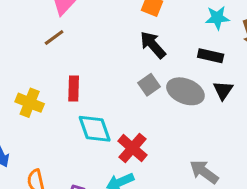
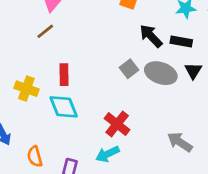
black arrow: (153, 45) -> (151, 36), moved
cyan diamond: (95, 129) -> (64, 107), moved

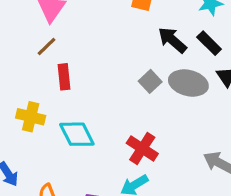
black rectangle: (181, 41) -> (209, 43), turned 40
red rectangle: (64, 75) -> (64, 77), moved

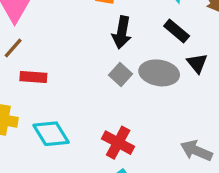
black arrow: (172, 40) -> (122, 32), moved, turned -116
red rectangle: (64, 77) -> (33, 77), turned -75

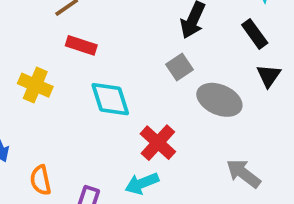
gray ellipse: (159, 73) -> (219, 100), moved
cyan diamond: (51, 134) -> (110, 99), moved

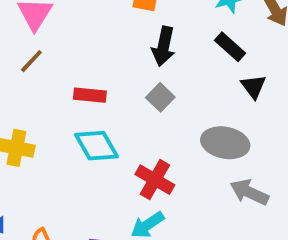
red rectangle: (81, 45) -> (90, 95), moved
gray ellipse: (219, 100) -> (225, 143), moved

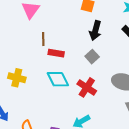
brown line: (31, 61) -> (43, 39), moved, turned -48
red cross: (155, 180) -> (87, 87), moved

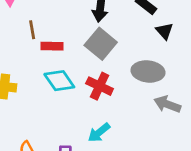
gray square: (92, 57) -> (101, 44), size x1.6

